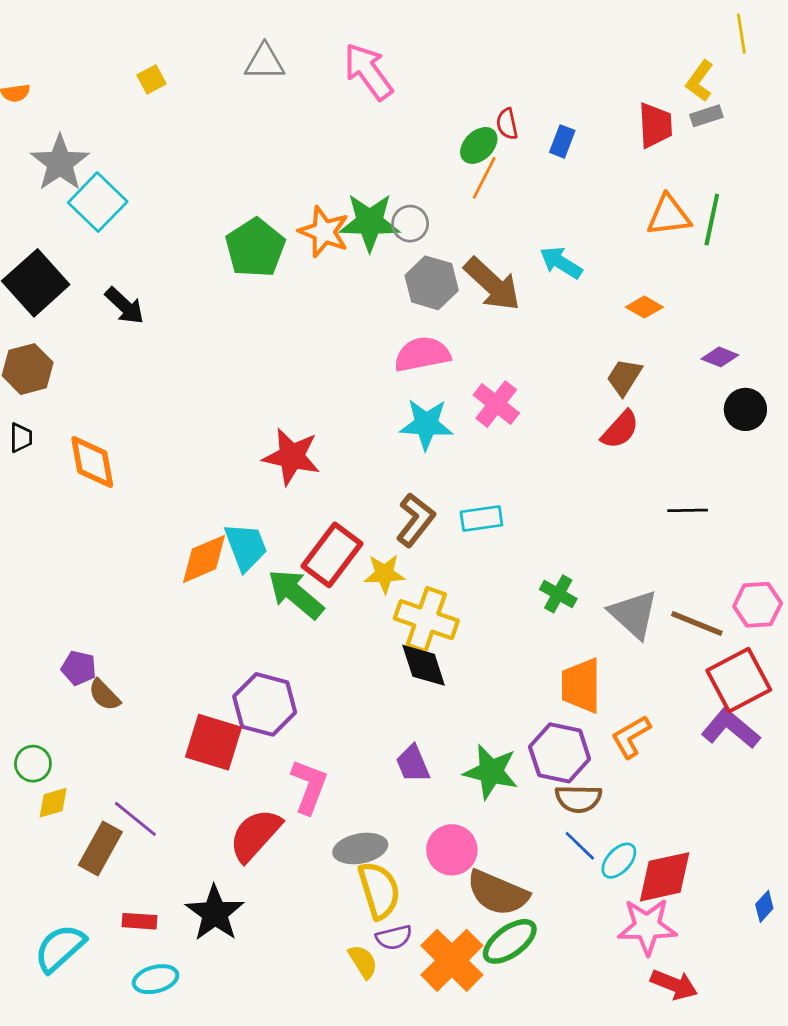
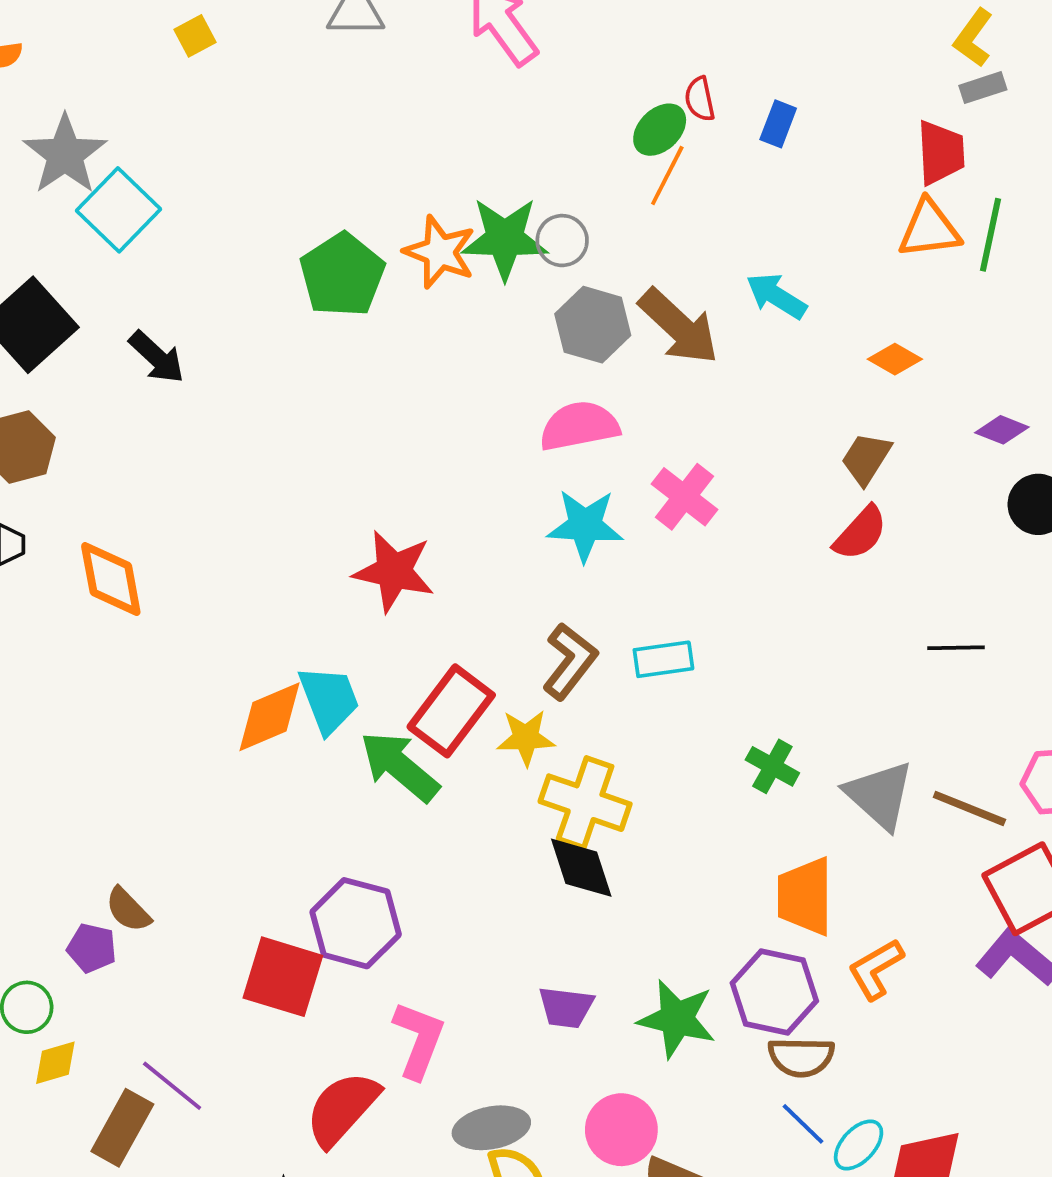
red trapezoid: (655, 125) -> (941, 153), moved
purple pentagon: (79, 668) -> (92, 948), moved
purple trapezoid: (413, 764) -> (566, 1007), turned -60

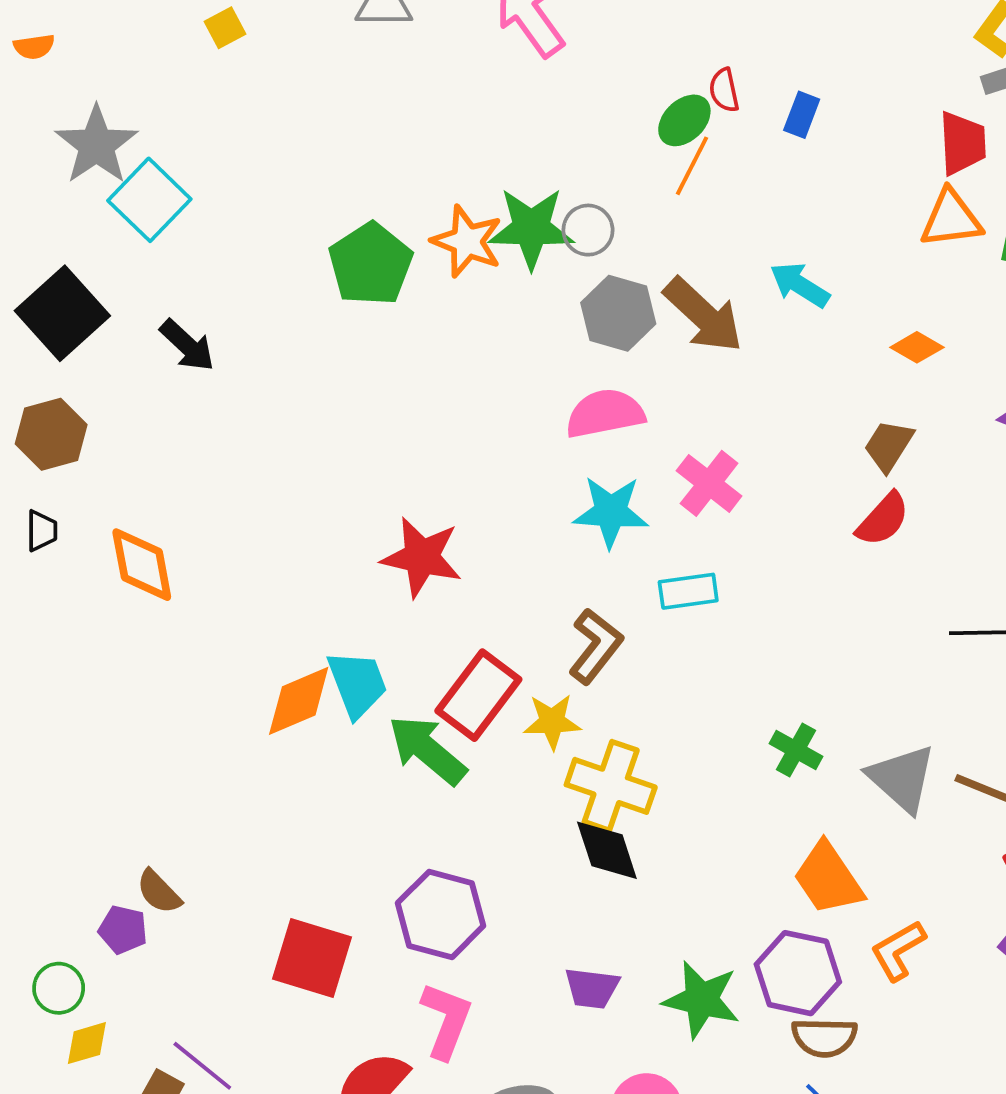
cyan rectangle: (663, 659) -> (688, 591), moved
orange trapezoid: (805, 896) -> (828, 879), turned -34
purple hexagon: (356, 923) -> (441, 914), moved

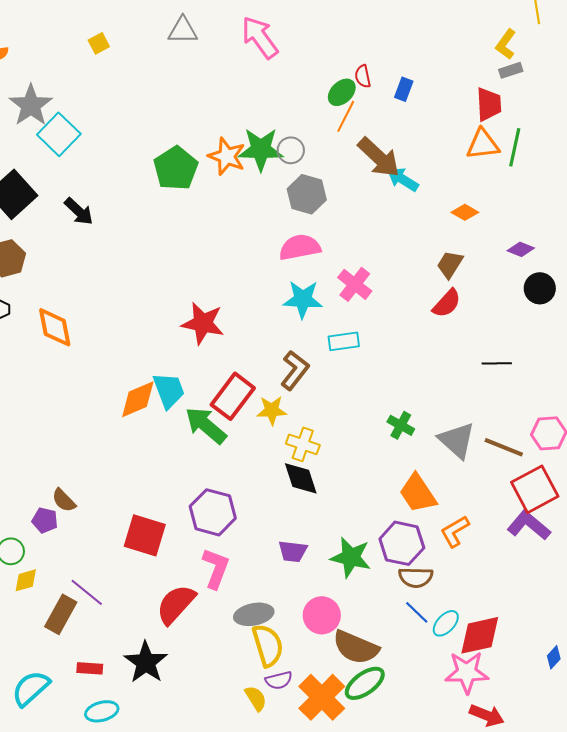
brown arrow: (703, 315) -> (379, 157), moved
yellow cross: (611, 786) -> (303, 444), size x0.7

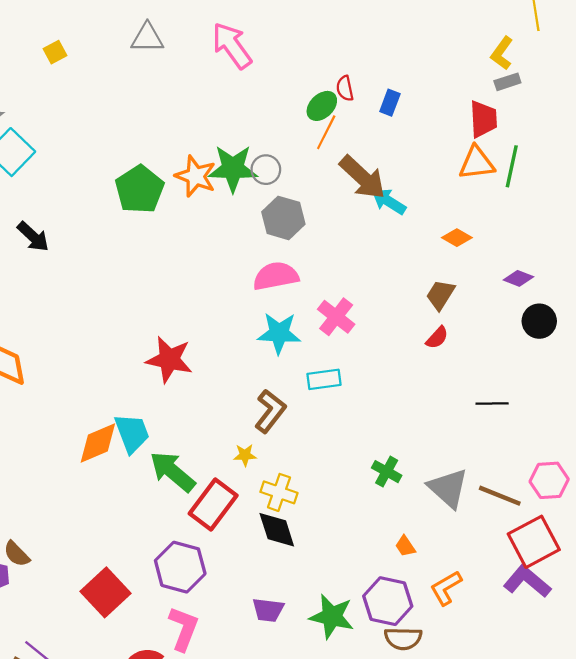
red semicircle: (447, 303) -> (437, 338), size x0.7
red rectangle: (233, 396) -> (213, 504), moved
yellow star: (272, 410) -> (245, 455), size x0.7
orange trapezoid: (418, 493) -> (405, 546), size x0.5
red square: (145, 535) -> (106, 592), turned 30

